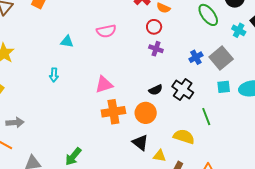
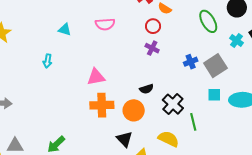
black cross: (183, 90) -> (173, 104), moved

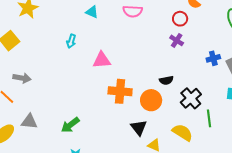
pink triangle: (96, 77) -> (102, 60), moved

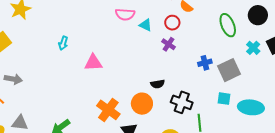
cyan triangle: (92, 12) -> (146, 25), moved
orange cross: (120, 91) -> (108, 110), moved, turned 30
black cross: (191, 98) -> (182, 102), turned -30

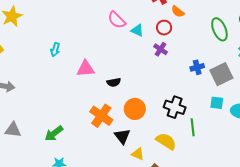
pink semicircle: (125, 14) -> (117, 20), turned 42
black semicircle: (158, 84) -> (114, 82), moved

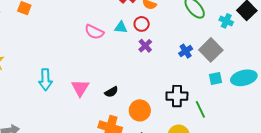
cyan triangle: (137, 30) -> (121, 27), moved
purple cross: (161, 49) -> (145, 46), turned 32
cyan arrow: (55, 50) -> (45, 80), size x1.5
pink triangle: (86, 69) -> (80, 88), turned -36

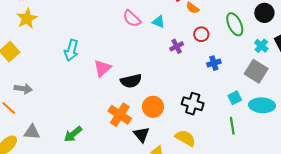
red circle: (142, 24) -> (201, 34), moved
gray square: (211, 50) -> (256, 71), moved, turned -30
cyan square: (216, 78) -> (235, 98), turned -32
black semicircle: (111, 92) -> (131, 81), size x1.5
green line: (200, 109) -> (232, 126), moved

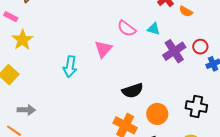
red circle: (201, 34) -> (200, 47), moved
purple cross: (177, 46) -> (174, 51), size x1.6
pink triangle: (102, 68) -> (103, 49), moved

